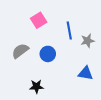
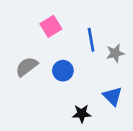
blue triangle: (85, 73) -> (113, 96), turned 35
black star: (37, 87) -> (82, 114), moved

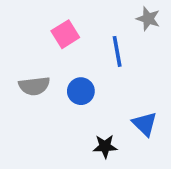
gray star: (115, 53) -> (148, 19), moved, turned 30
gray semicircle: (27, 67) -> (34, 86), turned -150

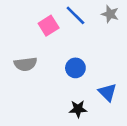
blue line: (117, 51) -> (75, 15), moved, turned -35
blue circle: (81, 91) -> (75, 68), moved

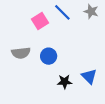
blue circle: (75, 68) -> (49, 56), moved
black star: (78, 109) -> (65, 82), moved

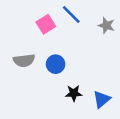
gray star: (91, 11) -> (106, 25), moved
blue triangle: (89, 76) -> (102, 99), moved, turned 35

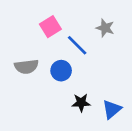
blue line: (71, 15) -> (77, 45), moved
gray star: (106, 25) -> (105, 28), moved

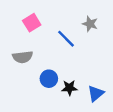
pink square: (50, 27) -> (32, 23), moved
blue circle: (61, 71) -> (49, 79), moved

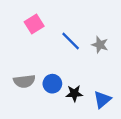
gray star: (90, 24) -> (100, 45), moved
gray semicircle: (23, 57) -> (24, 81), moved

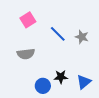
gray semicircle: (24, 81) -> (26, 54), moved
blue circle: (52, 84) -> (43, 86), moved

